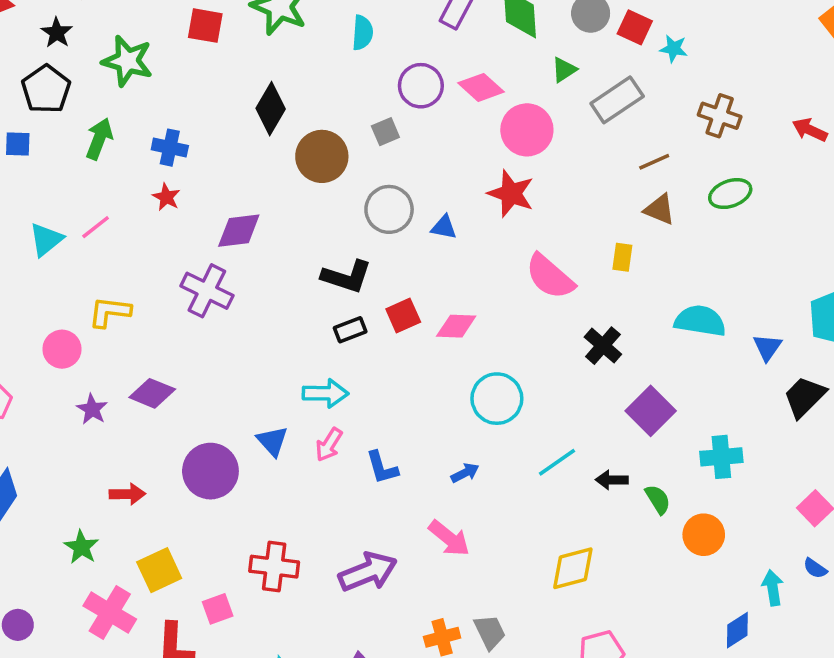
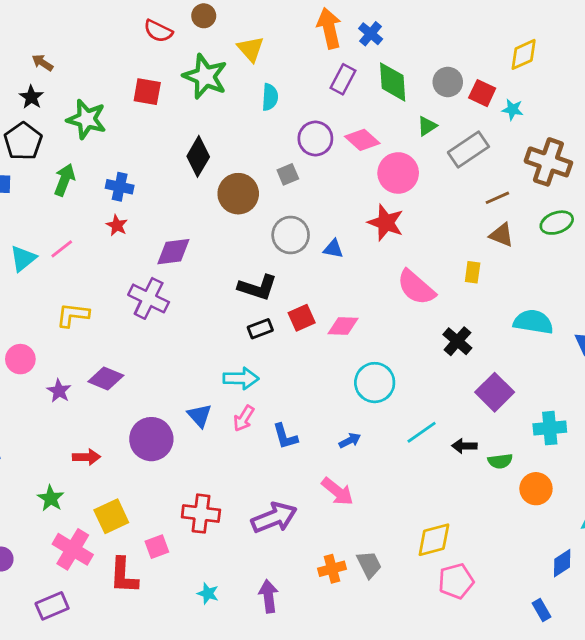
brown cross: (720, 116) -> (548, 162), size x1.4
pink circle: (62, 349) -> (20, 359), moved
green semicircle: (658, 499) -> (500, 461), turned 115
yellow diamond: (573, 568) -> (434, 540), moved

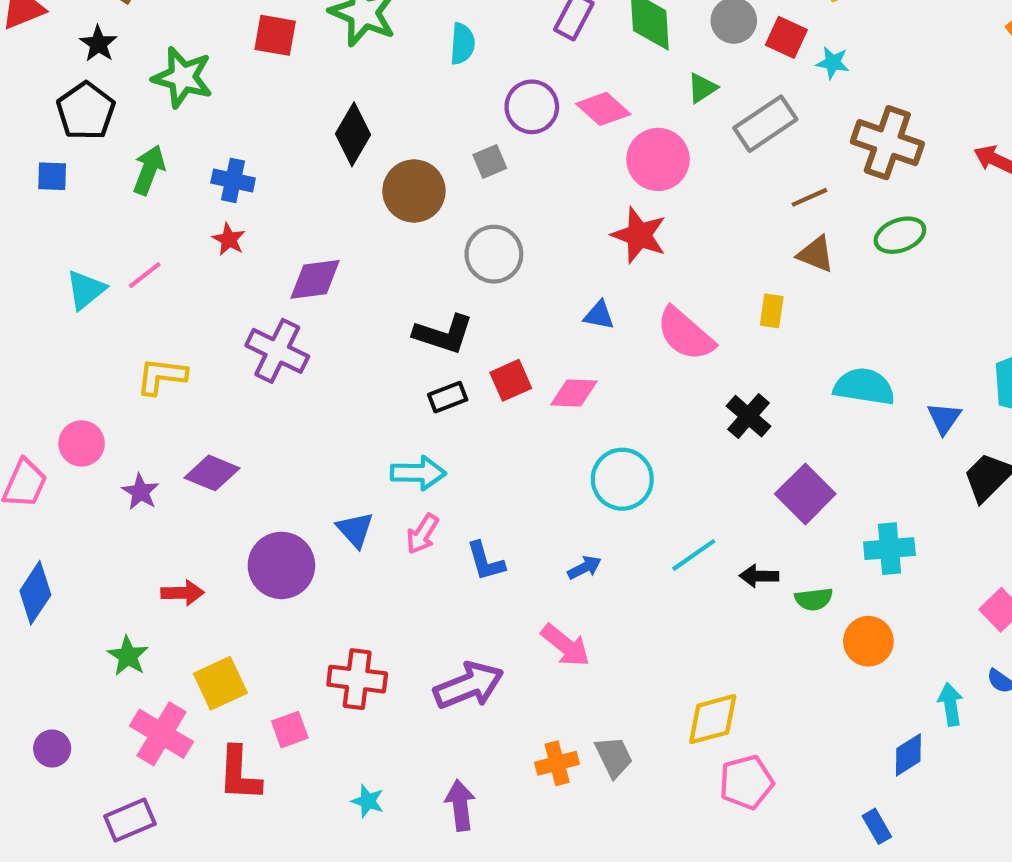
blue triangle: (333, 249) -> (599, 315), moved

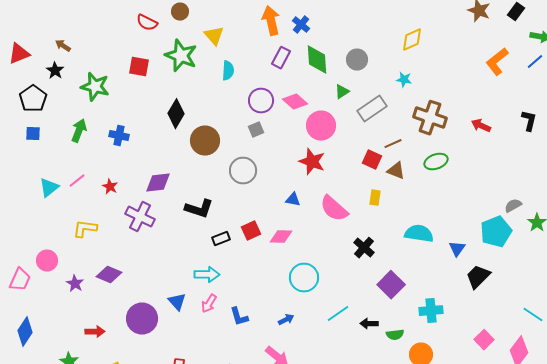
red square: (786, 37) -> (372, 160), moved
black pentagon: (86, 111) -> (33, 99), moved
gray square: (490, 162) -> (256, 130), moved
red star: (229, 239) -> (110, 187), moved
black L-shape: (443, 334) -> (199, 209), moved

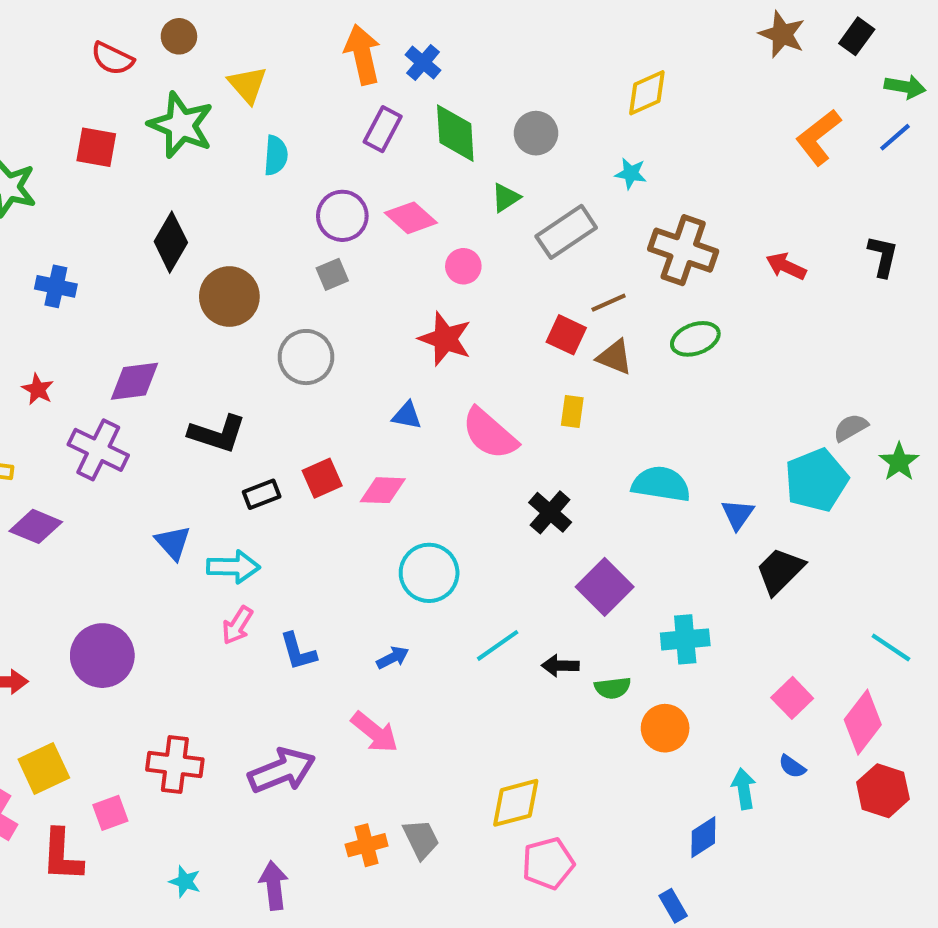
pink circle: (321, 126) -> (463, 266), size x0.6
purple diamond: (109, 275) -> (36, 526), moved
blue triangle: (177, 302) -> (173, 543), moved

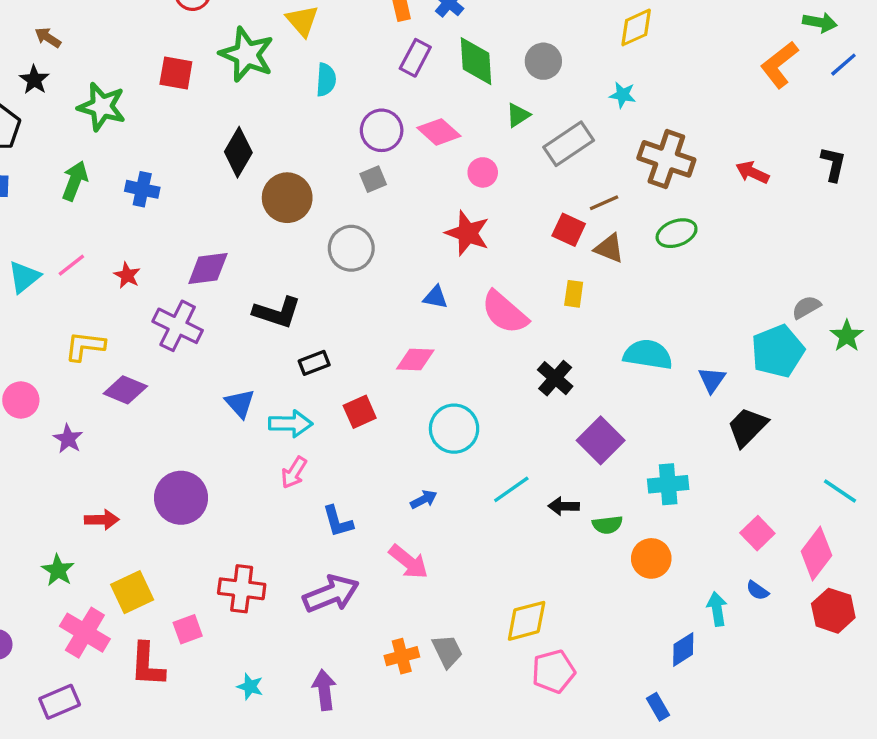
green arrow: (905, 87) -> (820, 22), moved
red square: (322, 478) -> (360, 412), moved
blue L-shape: (298, 652) -> (338, 521), moved

